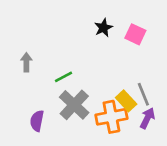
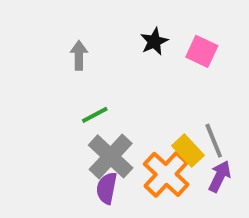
gray arrow: (26, 62) -> (79, 55), moved
orange cross: (111, 117) -> (166, 174), turned -36
purple semicircle: (37, 121) -> (107, 188), moved

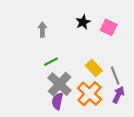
yellow rectangle: (188, 151) -> (94, 68), moved

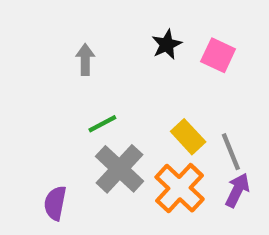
purple semicircle: (57, 101) -> (55, 203), moved

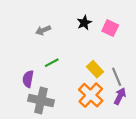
gray arrow: (85, 59) -> (43, 30), turned -112
gray cross: (119, 169) -> (41, 101), moved, turned -30
purple semicircle: (55, 203) -> (28, 79), moved

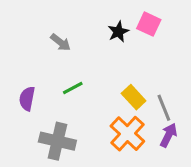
pink square: (110, 28) -> (149, 24), moved
gray arrow: (43, 30) -> (61, 42), turned -120
purple semicircle: (28, 79) -> (27, 99), moved

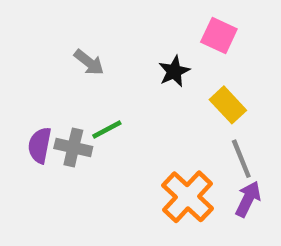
black star: (118, 32) -> (174, 71), moved
yellow rectangle: (134, 97) -> (228, 105), moved
gray cross: (57, 141) -> (73, 148), moved, size x0.7

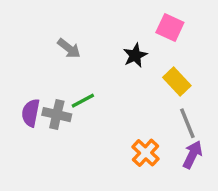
orange cross: (188, 197) -> (146, 153), size x0.7

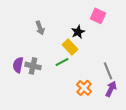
gray arrow: (69, 48) -> (40, 28), turned 32
yellow rectangle: (177, 81) -> (70, 47), moved
green line: (83, 101) -> (62, 62), moved

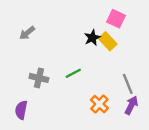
gray arrow: (40, 28) -> (27, 33), moved, turned 72
yellow rectangle: (70, 47) -> (108, 41), moved
purple semicircle: (18, 65) -> (21, 110), moved

